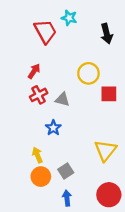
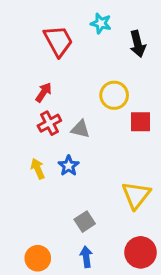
cyan star: (69, 18) -> (101, 23), moved
yellow arrow: (37, 155) -> (38, 169), moved
orange circle: (41, 177) -> (38, 258), moved

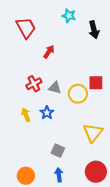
red trapezoid: (58, 41) -> (26, 28), moved
red arrow: (44, 92) -> (49, 52), moved
yellow circle: (114, 95) -> (78, 94), moved
gray square: (85, 222) -> (58, 151), turned -32

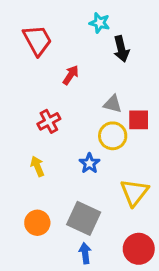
black arrow: (94, 30) -> (121, 49), moved
gray triangle: (55, 88) -> (113, 104), moved
blue star: (47, 113) -> (89, 163), moved
gray square: (58, 151) -> (84, 218), size x1.6
orange circle: (26, 176) -> (37, 223), moved

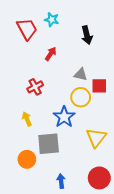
cyan star: (100, 23) -> (52, 20), moved
blue star: (89, 163) -> (64, 117), size x1.5
gray square: (84, 218) -> (49, 144), moved, turned -30

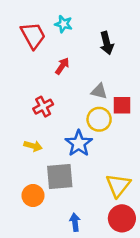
yellow arrow: (27, 119) -> (33, 146), turned 128
yellow triangle: (96, 138) -> (118, 185), moved

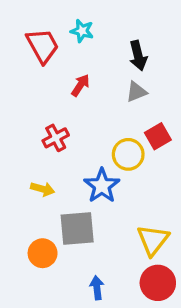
gray triangle: (99, 91) -> (136, 92), moved, turned -36
red square: (122, 105) -> (158, 136), turned -30

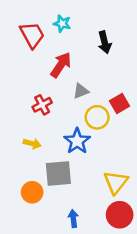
red arrow: (80, 85) -> (61, 65), size x1.5
gray triangle: (136, 92) -> (81, 91), moved

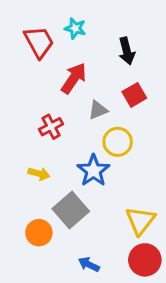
red square: (120, 104) -> (134, 95), moved
gray square: (58, 174) -> (71, 210), turned -36
blue arrow: (73, 218) -> (89, 264), turned -56

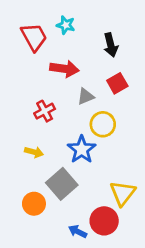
red arrow: (74, 78) -> (64, 69), turned 64
red circle: (145, 260) -> (104, 221), moved

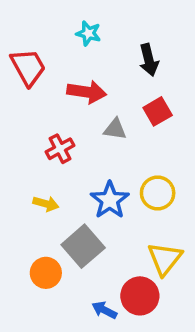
red trapezoid: (34, 37) -> (28, 67), moved
gray triangle: (86, 97) -> (115, 129), turned 30
yellow circle: (103, 124) -> (158, 193), moved

